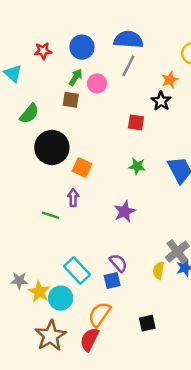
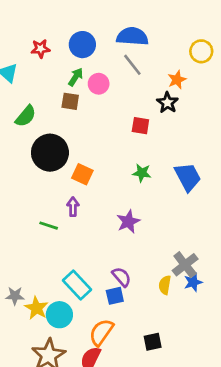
gray line: (128, 66) -> (132, 65), turned -65

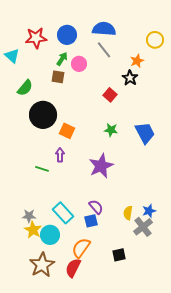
red star: (41, 49) -> (36, 38), size x1.5
red square: (140, 126) -> (110, 95), turned 32
purple star: (128, 222) -> (101, 166), size x1.4
gray cross: (185, 265) -> (143, 227), moved
gray star: (15, 296) -> (29, 216), moved

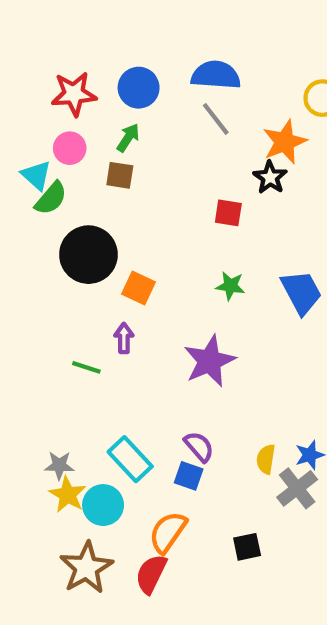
cyan triangle: (12, 56) -> (36, 175), moved
orange star: (137, 61) -> (285, 142), size x1.5
pink circle: (79, 64) -> (70, 148), moved
red square: (110, 95) -> (228, 213), turned -32
blue square: (91, 221) -> (189, 476), turned 32

